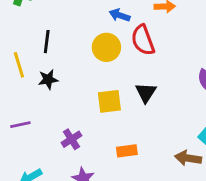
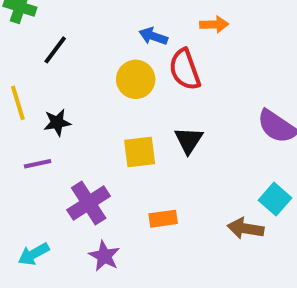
black line: (47, 42) -> (55, 50), moved, turned 30
purple line: (20, 125) -> (38, 164), moved
purple cross: (71, 139) -> (89, 203), size x1.5

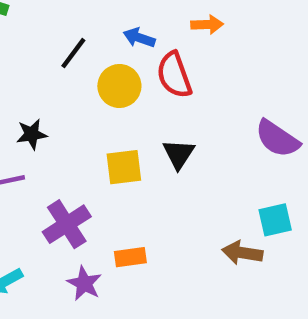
black line: (55, 50) -> (73, 53), moved
cyan square: (275, 199) -> (275, 220), turned 36
orange rectangle: (163, 219) -> (130, 257), moved

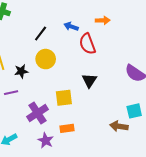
yellow circle: (119, 86) -> (46, 59), moved
yellow square: (124, 167) -> (64, 98), moved

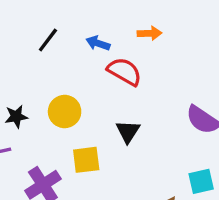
black line: (41, 34) -> (48, 40), moved
red semicircle: (87, 44) -> (125, 72), turned 140
yellow circle: (46, 59) -> (65, 112), moved

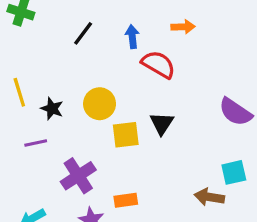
blue arrow: (98, 43) -> (132, 37), turned 65
black star: (16, 117) -> (52, 109), turned 30
yellow square: (86, 160) -> (126, 135), moved

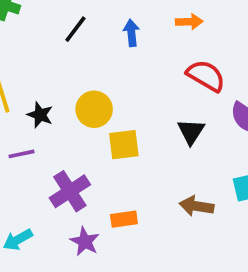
red semicircle: (158, 64) -> (206, 76), moved
black triangle: (162, 123) -> (191, 132), moved
brown arrow: (209, 197) -> (197, 206), moved

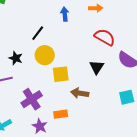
black line: (75, 29) -> (38, 33), moved
brown arrow: (197, 206) -> (80, 93), moved

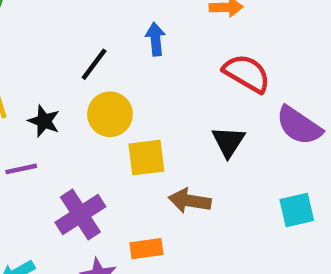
blue arrow: (65, 14) -> (156, 39), moved

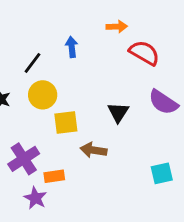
red semicircle: (247, 73) -> (144, 53), moved
cyan square: (297, 210) -> (162, 173), moved
orange rectangle: (146, 249) -> (54, 176), moved

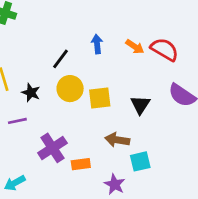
orange arrow: (117, 27) -> (135, 47), moved, turned 36
yellow square: (66, 122) -> (100, 98), moved
cyan square: (162, 173) -> (140, 161), moved
purple star: (35, 198) -> (115, 184), moved

